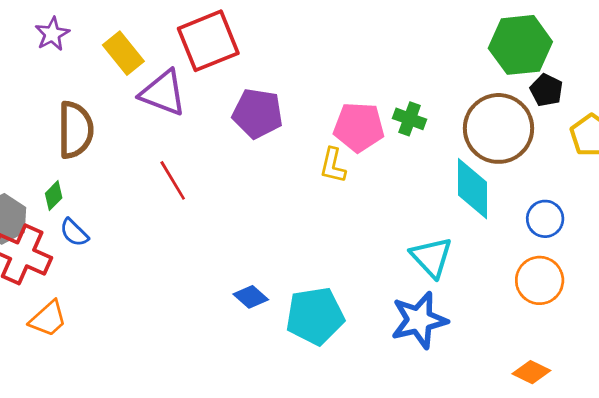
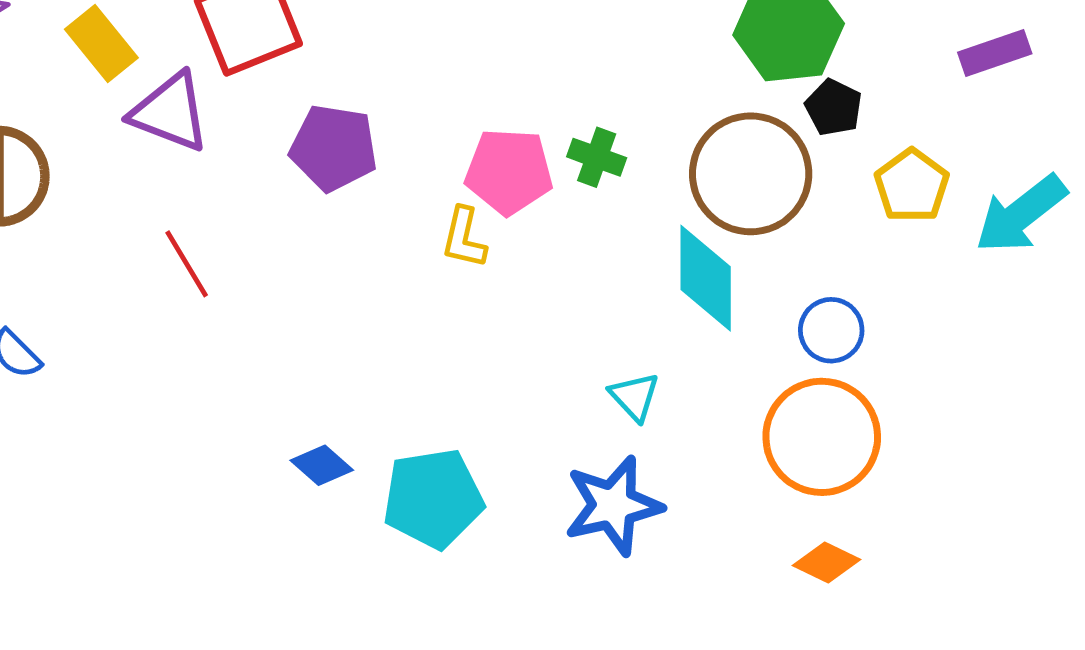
cyan triangle: (431, 257) -> (635, 397), size x0.7
orange circle: (540, 280) -> (822, 437), size x1.4
orange diamond: (531, 372) -> (826, 562), moved

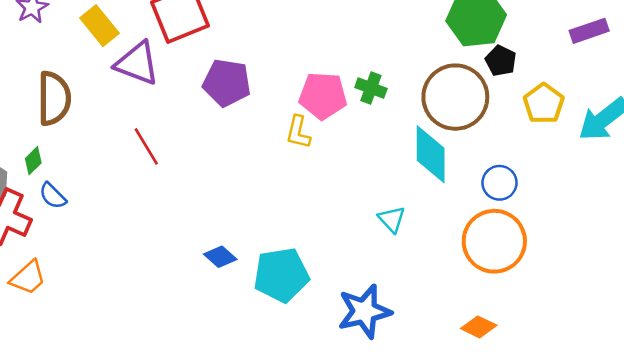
blue star: (613, 506) -> (364, 311), moved
orange diamond: (826, 562) -> (479, 327), moved

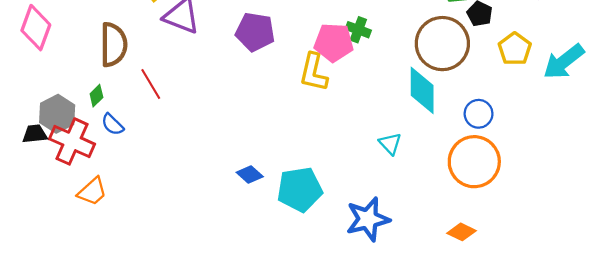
green cross: (371, 88) -> (358, 30), moved
yellow L-shape: (298, 132) -> (314, 72), size x1.4
red line: (146, 146) -> (151, 84), moved

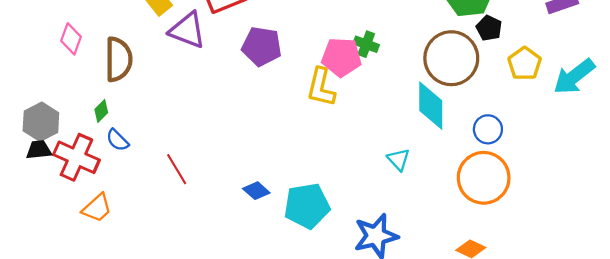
pink diamond: (36, 28) -> (71, 39), moved, size x0.7
red line: (151, 84) -> (177, 169), moved
gray hexagon: (57, 114) -> (41, 122), moved

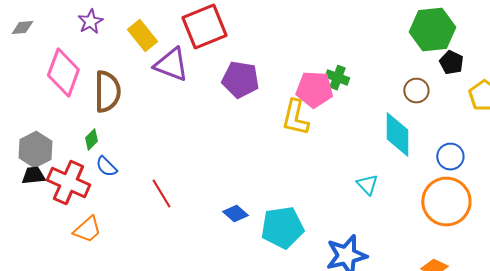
pink diamond: (71, 39) -> (63, 73), size x1.6
brown circle: (451, 58) -> (416, 91), size x0.5

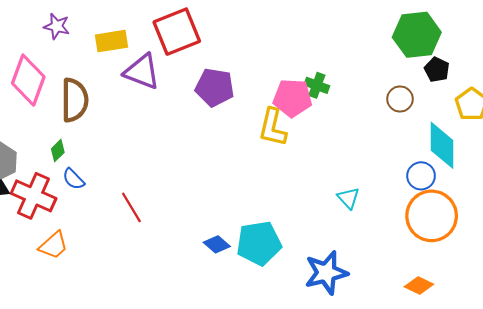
purple star: (90, 22) -> (57, 26), turned -30
yellow rectangle: (142, 36) -> (111, 41), turned -60
cyan diamond: (397, 135) -> (442, 145), moved
blue circle: (450, 157) -> (421, 176), moved
blue diamond: (235, 214) -> (217, 244), moved

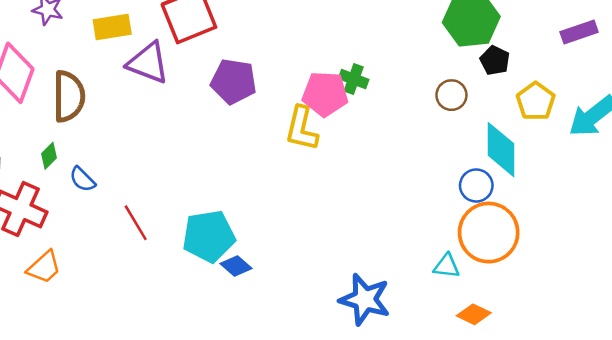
blue semicircle: (74, 179) -> (82, 179), moved
cyan triangle: (348, 198) -> (447, 266), moved, turned -40
cyan pentagon: (259, 243) -> (209, 236), moved
blue star: (326, 273) -> (365, 299), turned 30

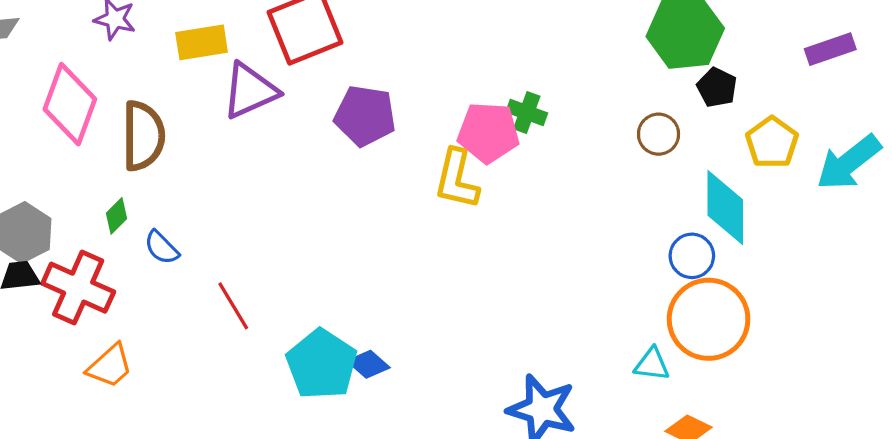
purple triangle: (148, 63) -> (250, 91), turned -45
cyan pentagon: (209, 236) -> (322, 364), moved, turned -30

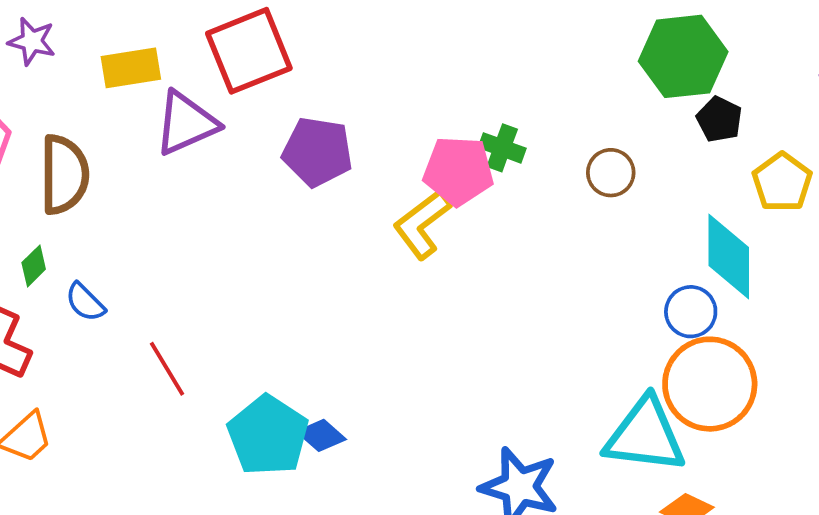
brown circle: (659, 134) -> (611, 173), moved
yellow L-shape: (457, 179) -> (422, 224), turned 40
cyan triangle: (652, 364) -> (645, 435), size x2.0

